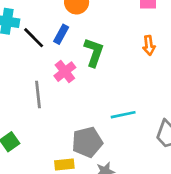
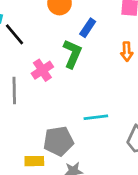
blue rectangle: (61, 34) -> (88, 28), moved

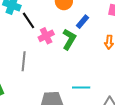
pink cross: (42, 70) -> (46, 36), moved

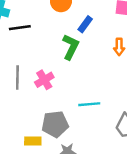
black line: (28, 20) -> (20, 28), turned -60
pink cross: (46, 36) -> (44, 80), moved

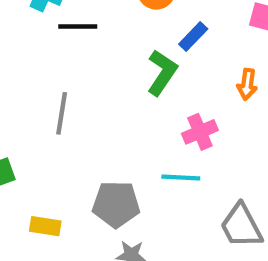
pink cross: (44, 80) -> (200, 132), moved
yellow rectangle: (33, 141) -> (45, 226), moved

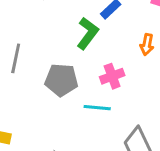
gray pentagon: (116, 204) -> (61, 80), moved

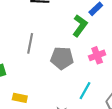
cyan line: (97, 108) -> (85, 91), moved, turned -66

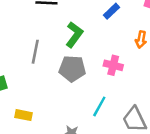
green L-shape: (80, 26) -> (74, 35), moved
pink cross: (97, 55) -> (113, 65), turned 35

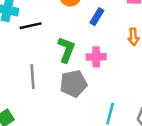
pink cross: (113, 65) -> (96, 57), moved

